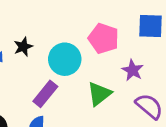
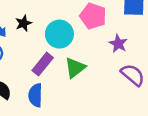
green triangle: (99, 94) -> (75, 68), moved

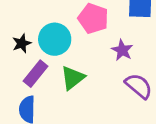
black star: (23, 23) -> (22, 43), moved

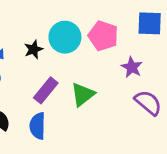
cyan circle: (55, 39) -> (65, 37), moved
black star: (22, 43) -> (34, 49), moved

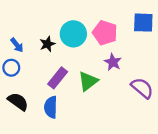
purple star: (132, 67) -> (113, 62), moved

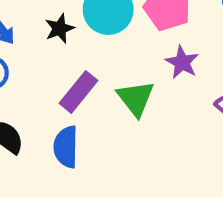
green triangle: (88, 81) -> (136, 98), turned -30

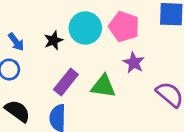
green triangle: (136, 98) -> (103, 86), turned -44

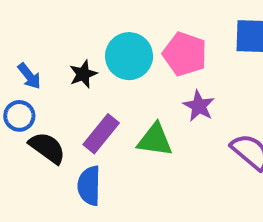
black semicircle: (17, 111) -> (47, 148), moved

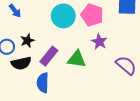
black star: (83, 74) -> (27, 41), moved
blue arrow: (29, 76) -> (15, 11), moved
black semicircle: (47, 148) -> (21, 63), turned 132

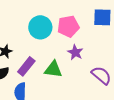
pink pentagon: (92, 15) -> (68, 26), turned -30

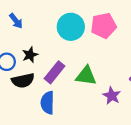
purple star: (75, 52) -> (112, 96), moved

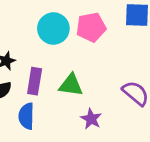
purple rectangle: (54, 72) -> (35, 81), turned -30
purple star: (112, 96) -> (91, 119), moved

